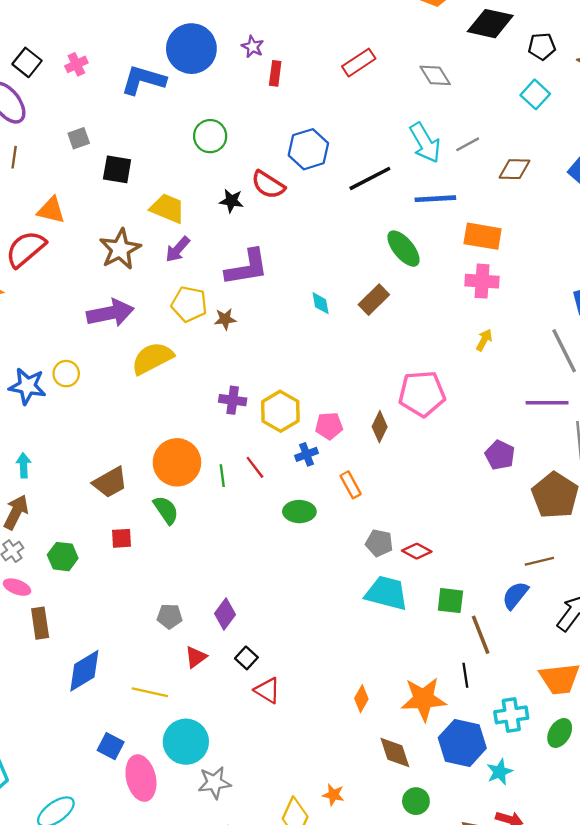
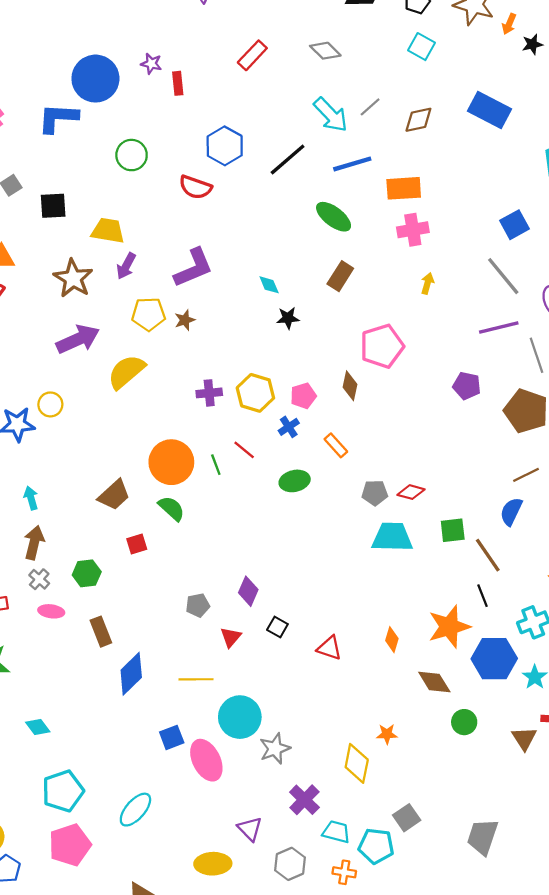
black star: (231, 201) -> (288, 318), moved
brown rectangle: (374, 300) -> (340, 276), moved
brown rectangle: (40, 623) -> (101, 632), moved
red triangle: (267, 690) -> (329, 648), moved
blue square: (111, 746) -> (172, 737), turned -35

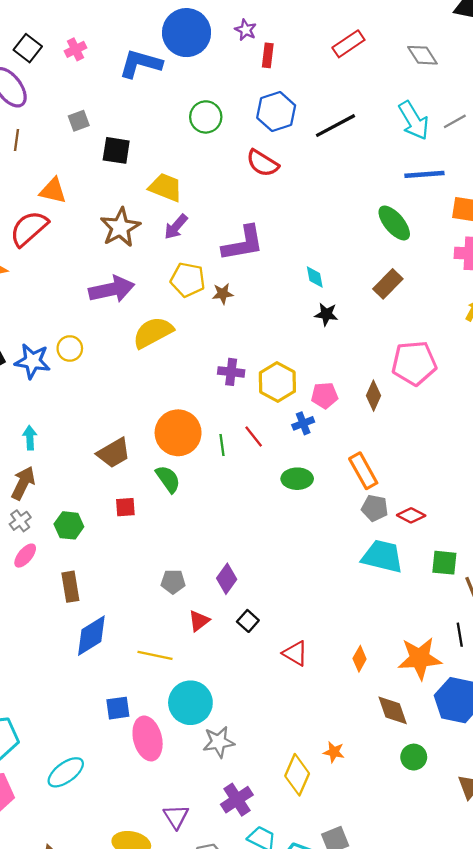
blue hexagon: (225, 146) -> (276, 112), moved
black line: (288, 159) -> (336, 126), moved
orange rectangle: (336, 445) -> (363, 471), moved, size x1.4
pink ellipse: (51, 611) -> (25, 556), turned -70

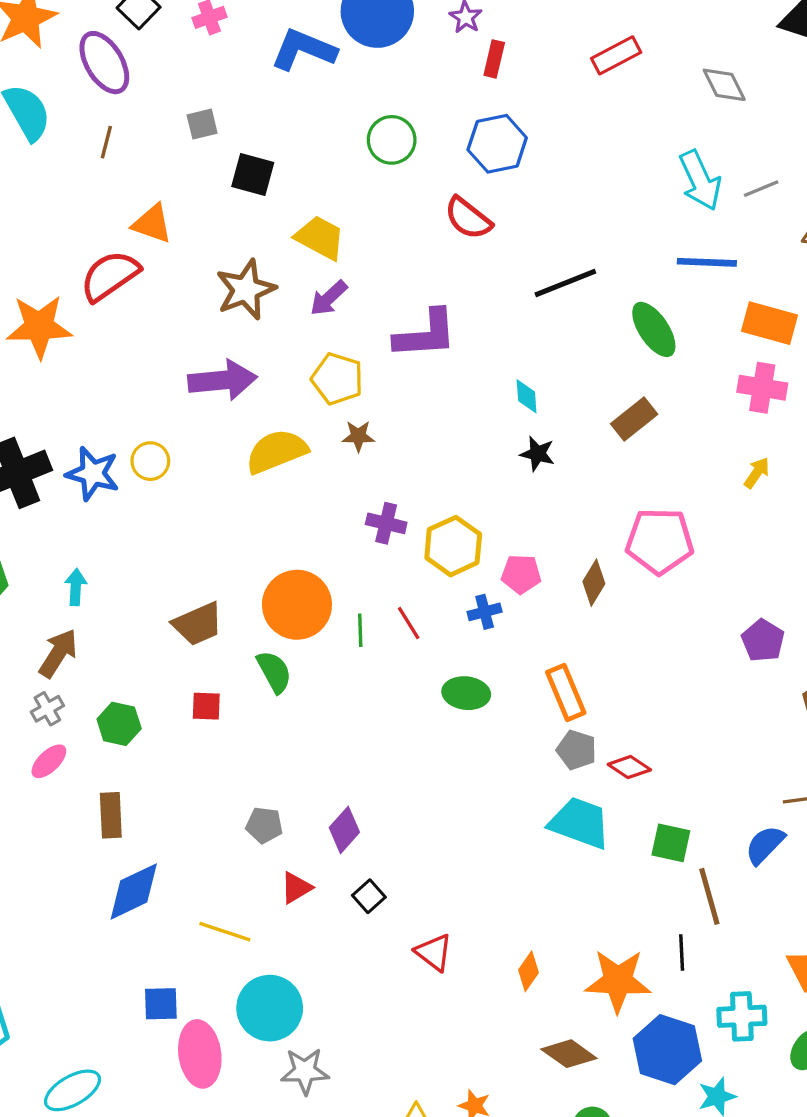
black line: (336, 126) -> (565, 283), moved
brown star: (223, 294) -> (358, 436), moved
brown diamond: (393, 710) -> (569, 1054), turned -42

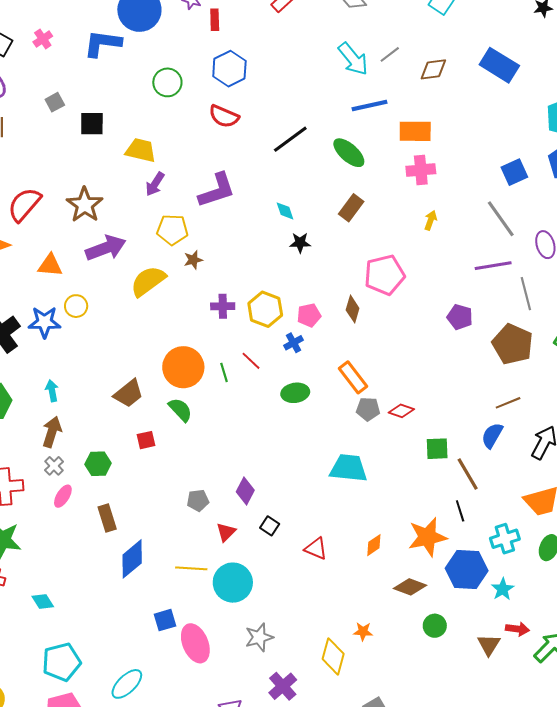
orange triangle: (152, 224) -> (50, 265), moved
brown star: (246, 290) -> (85, 205), moved
cyan trapezoid: (580, 823) -> (349, 468), moved
orange diamond: (528, 971) -> (374, 545), turned 35
cyan circle: (270, 1008) -> (233, 583), moved

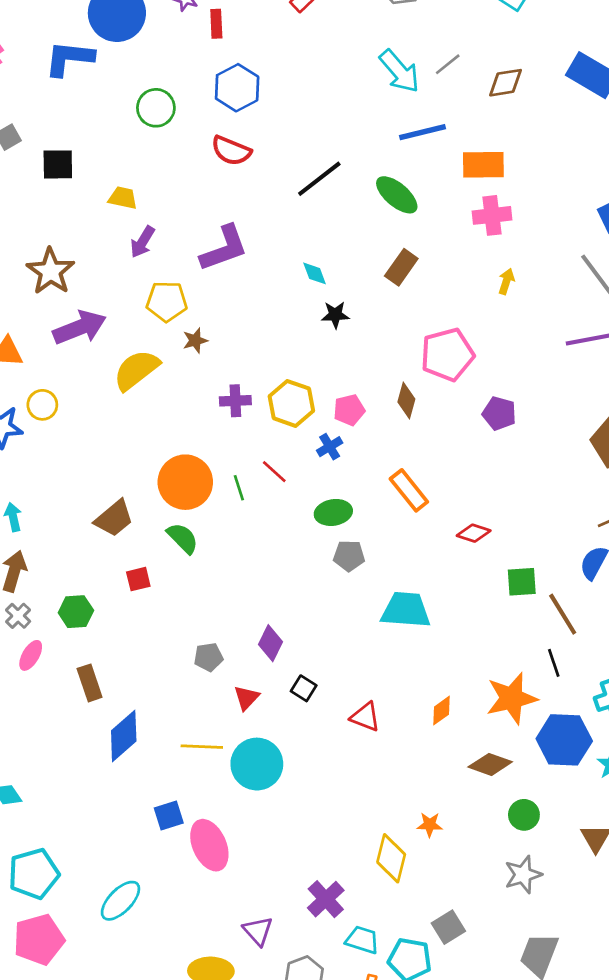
yellow trapezoid: (141, 150) -> (123, 198), size x0.7
purple pentagon: (460, 317) -> (499, 413), moved
gray pentagon: (368, 409) -> (349, 556), moved
gray star: (259, 637) -> (523, 875), moved

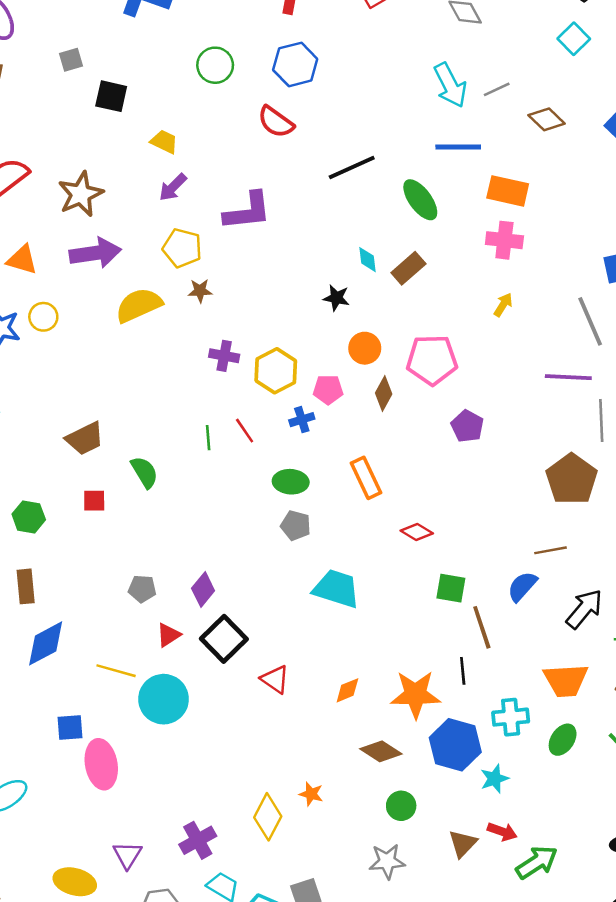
brown diamond: (506, 83) -> (547, 119), turned 39
cyan diamond: (315, 273) -> (368, 260), moved
orange circle: (185, 482) -> (365, 348), moved, size x0.6
black square: (304, 688) -> (224, 639), size x1.8

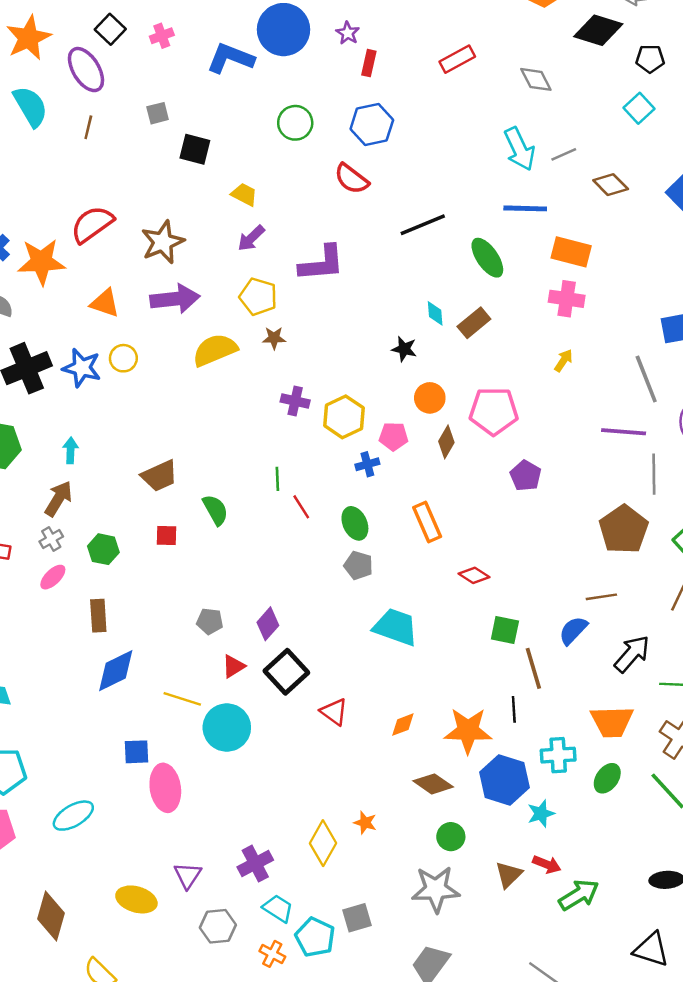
red line: (245, 431) -> (301, 507), moved
green ellipse: (291, 482) -> (355, 523), turned 60
gray star: (387, 861) -> (436, 889), size x1.4

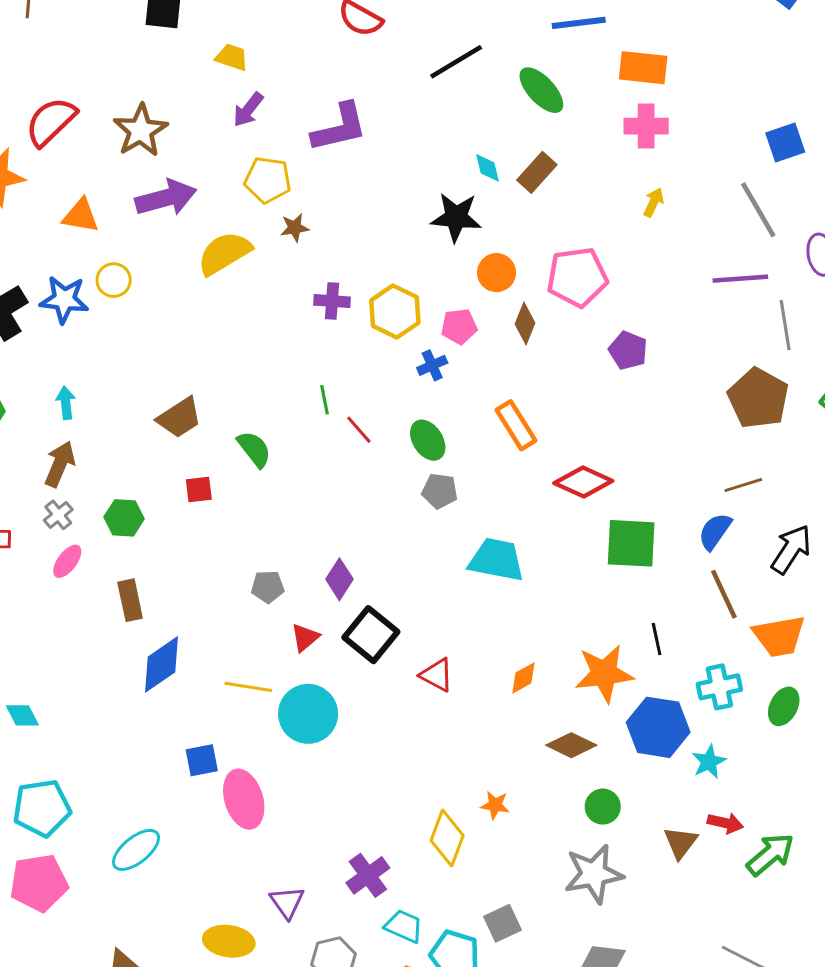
black star: (404, 349) -> (456, 217), size x1.6
red diamond: (474, 575) -> (583, 482), size x1.5
green square: (505, 630) -> (631, 543), size x1.5
brown line: (533, 668) -> (724, 594), moved

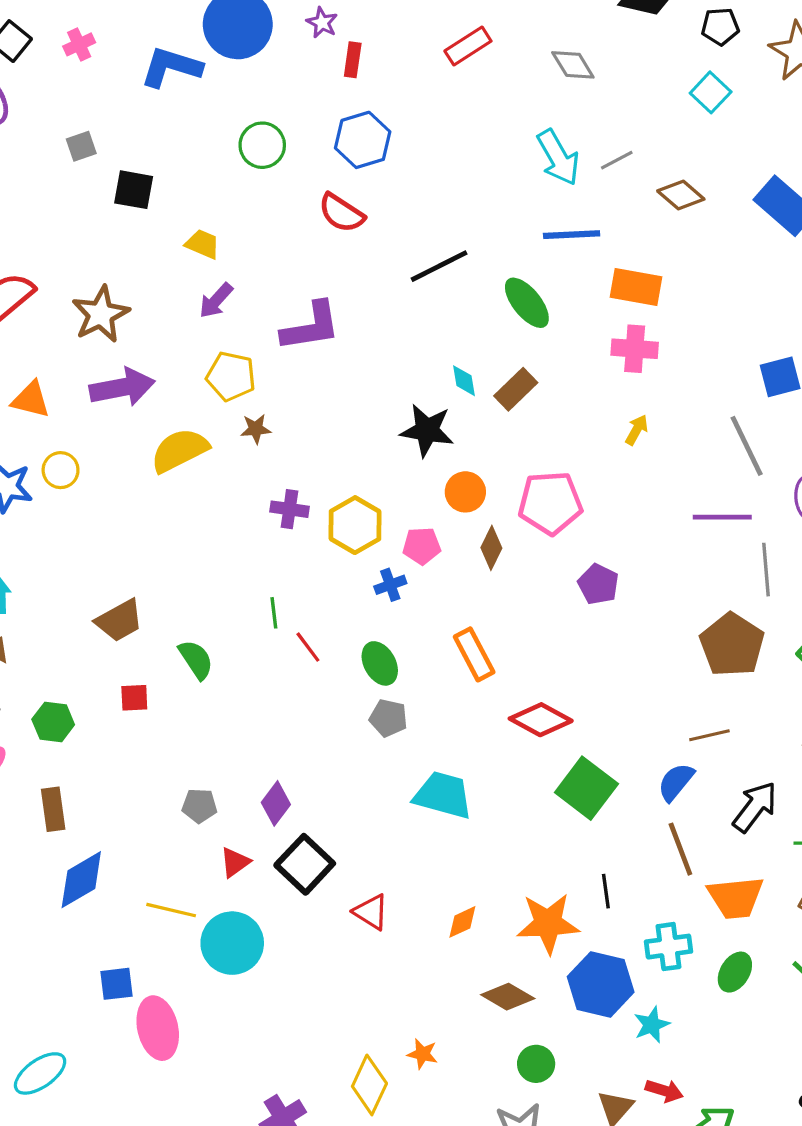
green square: (631, 543) -> (586, 788), turned 30

